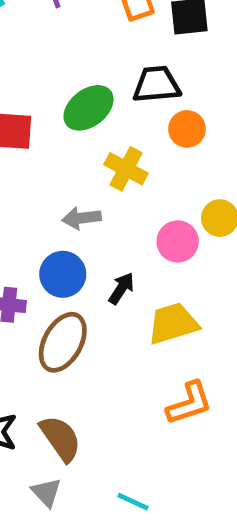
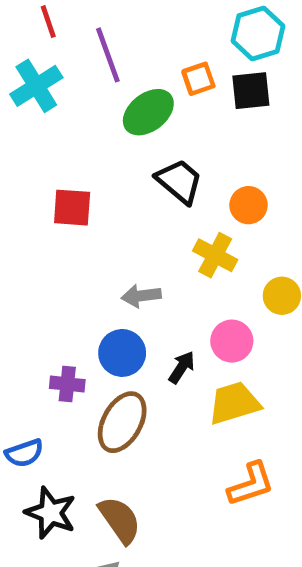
black trapezoid: (157, 84) -> (179, 181), moved, turned 45
green ellipse: (89, 108) -> (148, 112), moved
yellow cross: (126, 169) -> (215, 255), moved
pink circle: (178, 241) -> (232, 341), moved

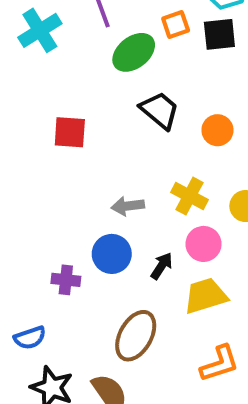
yellow cross: (215, 255) -> (190, 196), moved
brown ellipse: (122, 422) -> (136, 336), moved

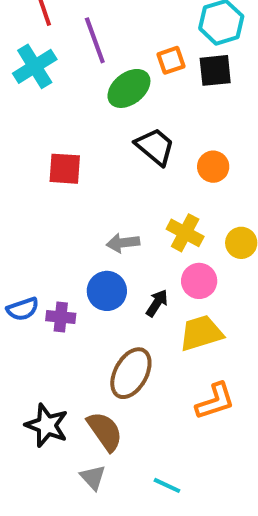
blue semicircle: (30, 338) -> (23, 309), moved

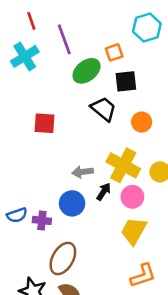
black square: (215, 70) -> (126, 81), moved
yellow cross: (185, 233) -> (123, 165), size x1.4
black arrow: (157, 303) -> (104, 192), moved
yellow trapezoid: (201, 333) -> (134, 231), turned -44
brown ellipse: (131, 373) -> (63, 258), moved

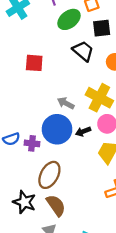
gray arrow: (83, 172) -> (66, 103), turned 35
black arrow: (104, 192) -> (83, 131), moved, turned -144
blue circle: (72, 203) -> (57, 129), size x1.4

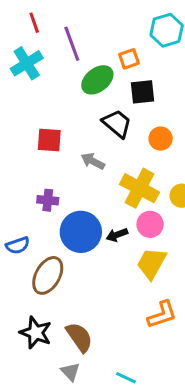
gray arrow: (66, 103) -> (93, 161), moved
purple cross: (32, 143) -> (48, 200), moved
brown ellipse: (49, 175) -> (48, 275), moved

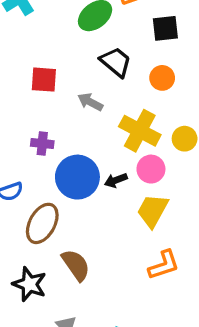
black square: (143, 92) -> (165, 28), moved
brown semicircle: (79, 337) -> (76, 265), moved

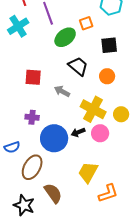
black arrow: (116, 180) -> (78, 132), moved
yellow trapezoid: (153, 211) -> (88, 172), moved

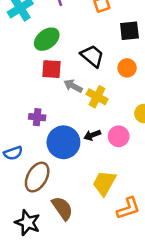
green ellipse: (65, 37) -> (47, 39), moved
red square: (33, 77) -> (51, 69), moved
yellow cross: (93, 109) -> (97, 97), moved, size x0.7

